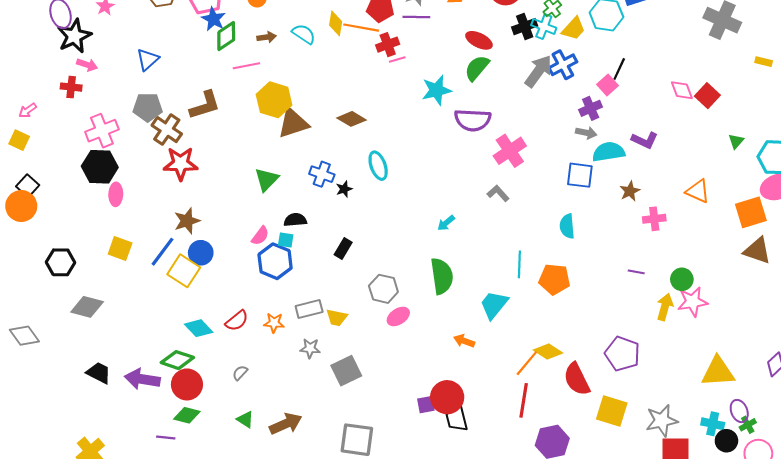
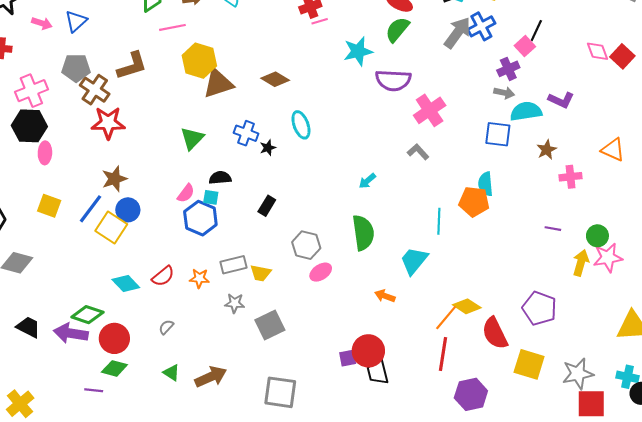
pink arrow: (87, 65) -> (42, 23), moved
orange pentagon: (554, 279) -> (474, 202), moved
green diamond: (177, 360) -> (87, 315), moved

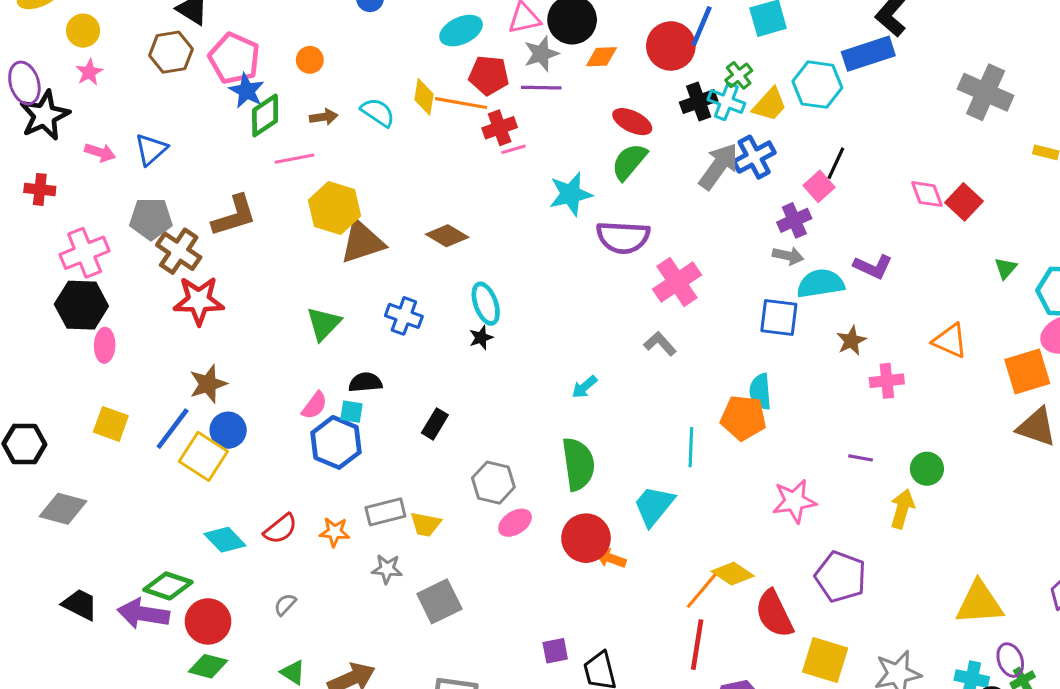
black star: (268, 148) -> (481, 338), moved
pink star: (608, 258) -> (794, 501), moved
red circle: (368, 351) -> (586, 538), moved

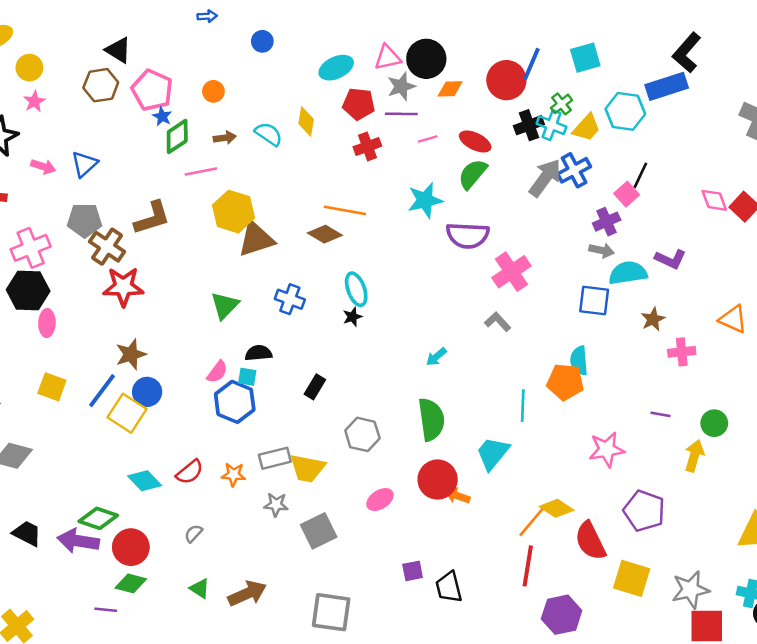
blue star: (247, 91) -> (162, 116), size x0.7
orange line: (461, 103) -> (345, 210), moved
pink line: (513, 149) -> (428, 139), moved
pink ellipse: (515, 523) -> (380, 500), moved
yellow trapezoid: (426, 524) -> (307, 468), size x1.4

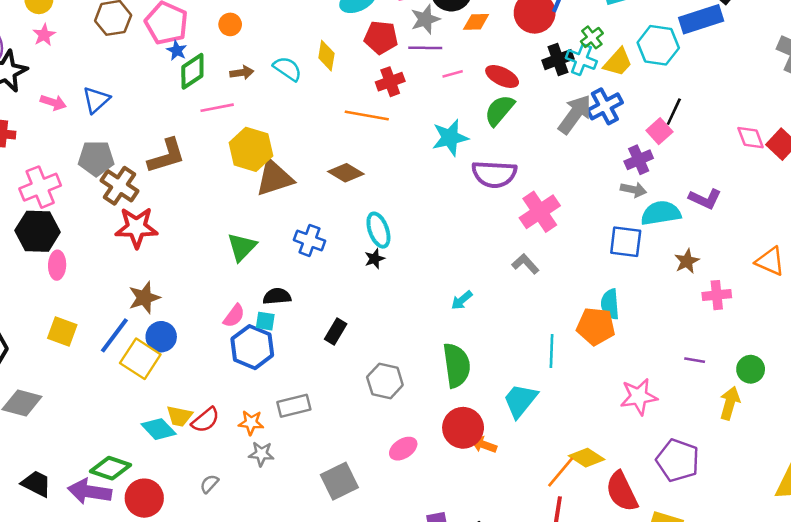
orange line: (345, 210) -> (367, 116), moved
yellow trapezoid: (307, 468) -> (179, 416), moved, size x0.7
gray star: (276, 505) -> (261, 454), moved

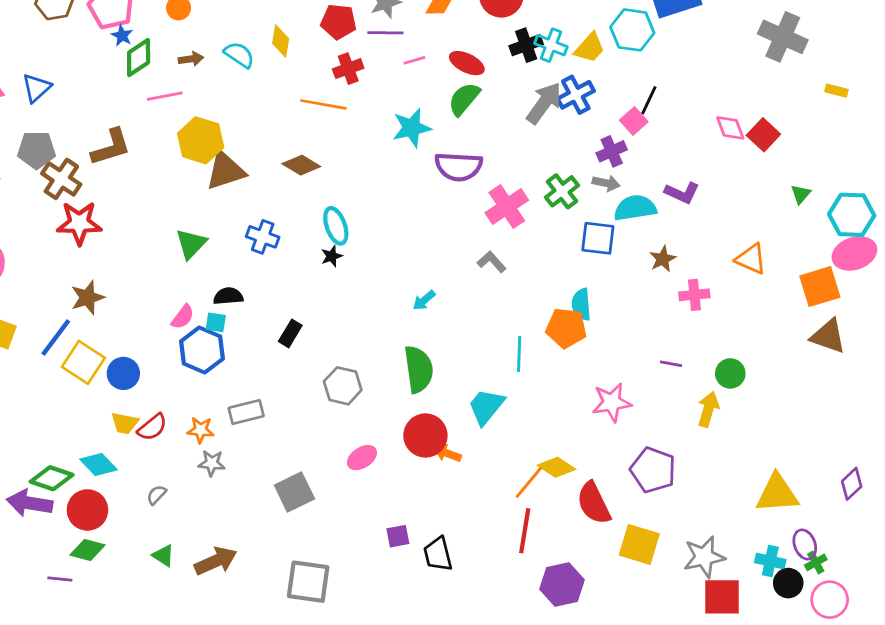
green cross: (592, 37) -> (562, 191), moved, size x1.4
blue circle: (161, 337) -> (123, 373), moved
cyan diamond: (159, 429) -> (99, 464), moved

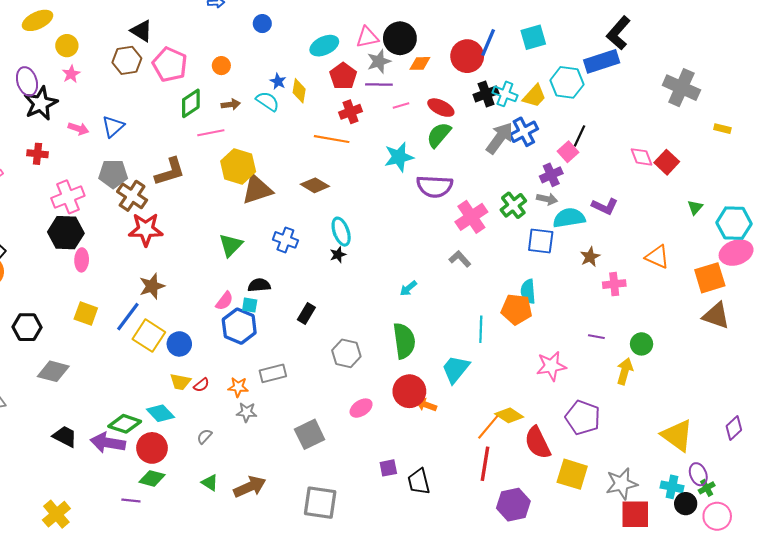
red pentagon: (339, 22) -> (343, 76), turned 30
blue star: (122, 35) -> (278, 81), moved
red semicircle: (152, 427) -> (201, 385), size x0.7
yellow triangle: (777, 493) -> (677, 435), turned 40

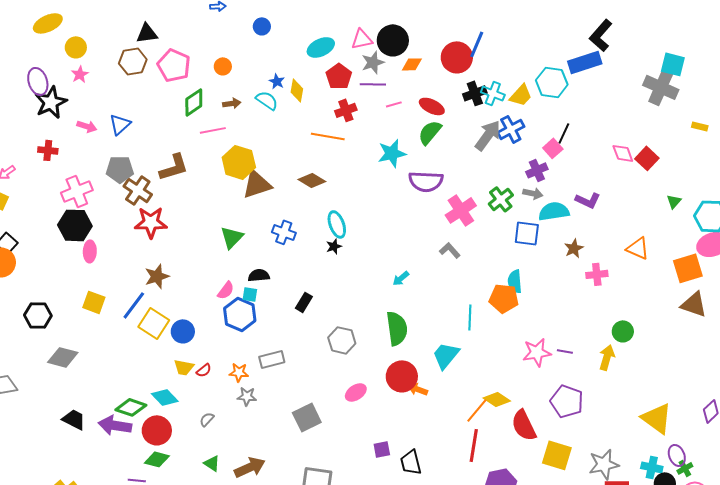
black triangle: (141, 31) -> (147, 33), turned -40
cyan square: (533, 37) -> (673, 64), moved, turned 30
purple line: (596, 337) -> (565, 351), moved

